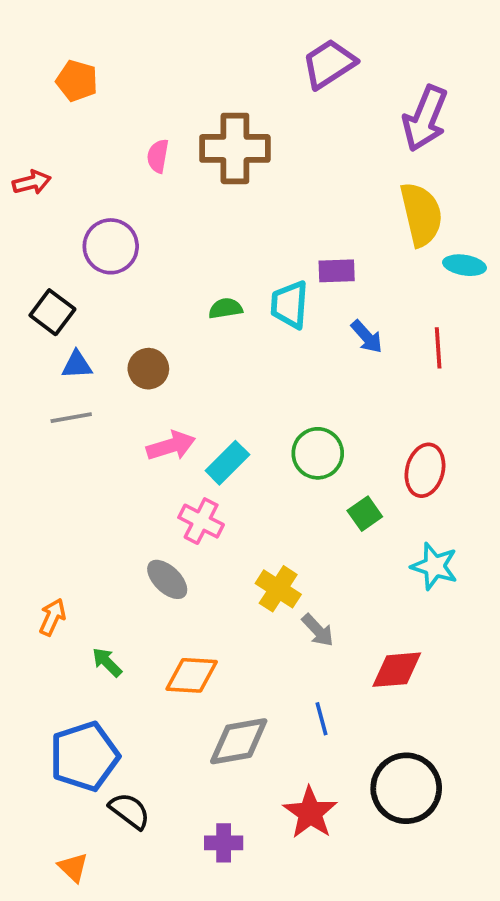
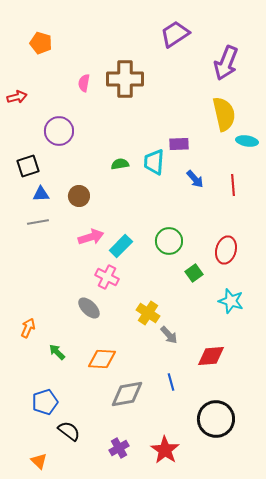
black square: (52, 312) -> (28, 166), turned 35
blue pentagon: (84, 756) -> (45, 402), size x0.7
red star: (310, 813) -> (165, 450), moved
purple cross: (224, 843) -> (119, 448), turned -30

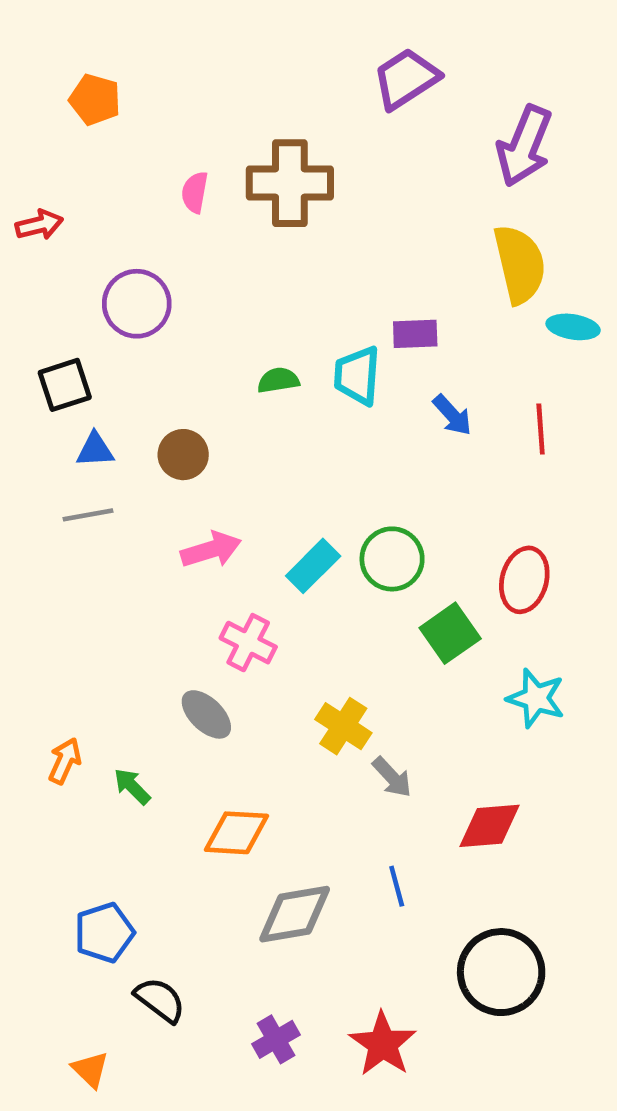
cyan rectangle: (121, 246) -> (313, 566), moved
green square: (194, 273) -> (450, 633), size x1.4
green arrow: (57, 352) -> (132, 786), moved

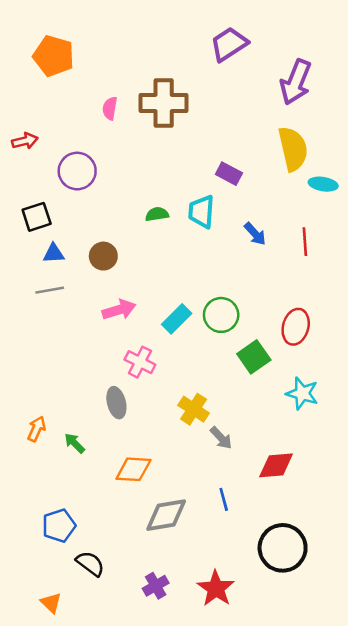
orange pentagon: (95, 99) -> (54, 56), size x1.4
red arrow: (39, 225) -> (25, 141), moved
purple rectangle: (415, 334) -> (229, 174), moved, turned 30
gray ellipse: (206, 714) -> (116, 403), turned 32

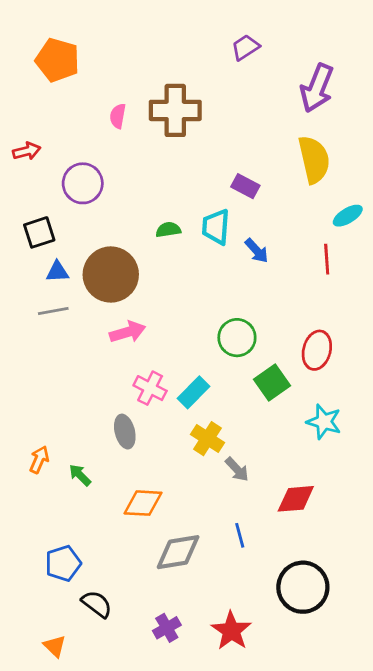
purple trapezoid: (229, 44) -> (245, 47), size x0.7
cyan ellipse: (323, 184) -> (348, 216), moved, turned -40
blue arrow: (255, 234) -> (257, 251), moved
brown circle: (103, 256) -> (111, 275), size x1.8
cyan rectangle: (177, 319) -> (193, 392), moved

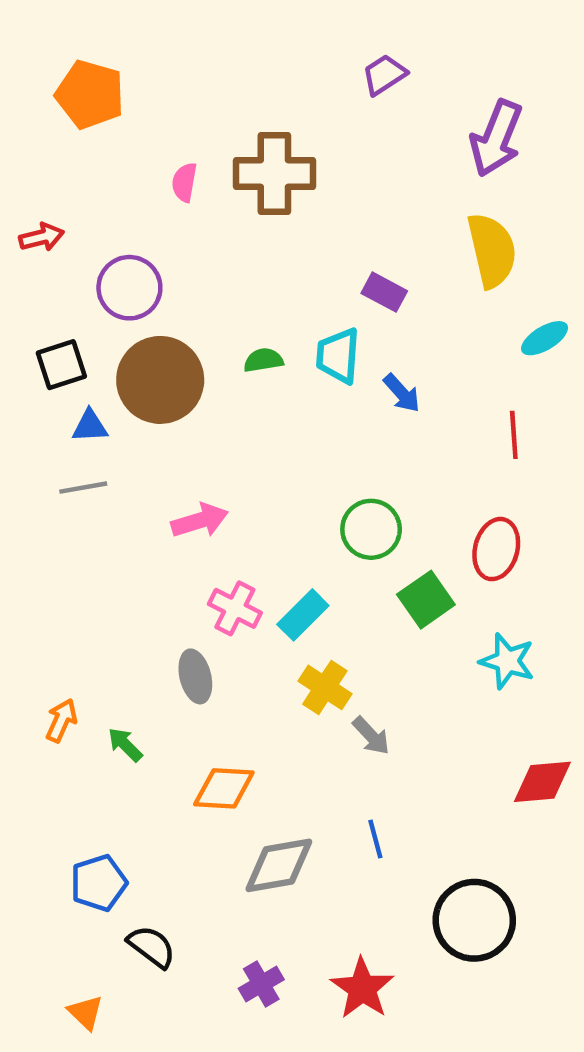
red line: (327, 259) -> (514, 435), moved
brown circle: (111, 275) -> (160, 380), moved
red diamond: (296, 499) -> (542, 782), moved

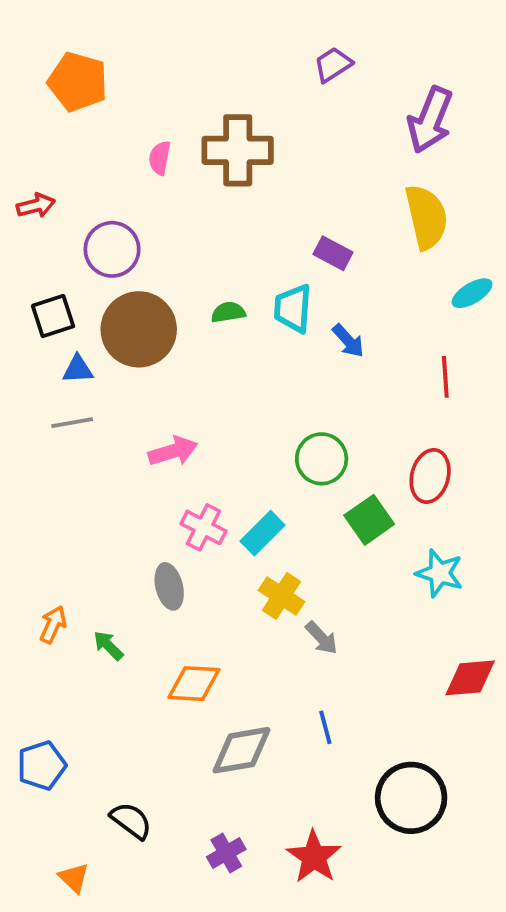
blue pentagon: (99, 883) -> (42, 765), moved

